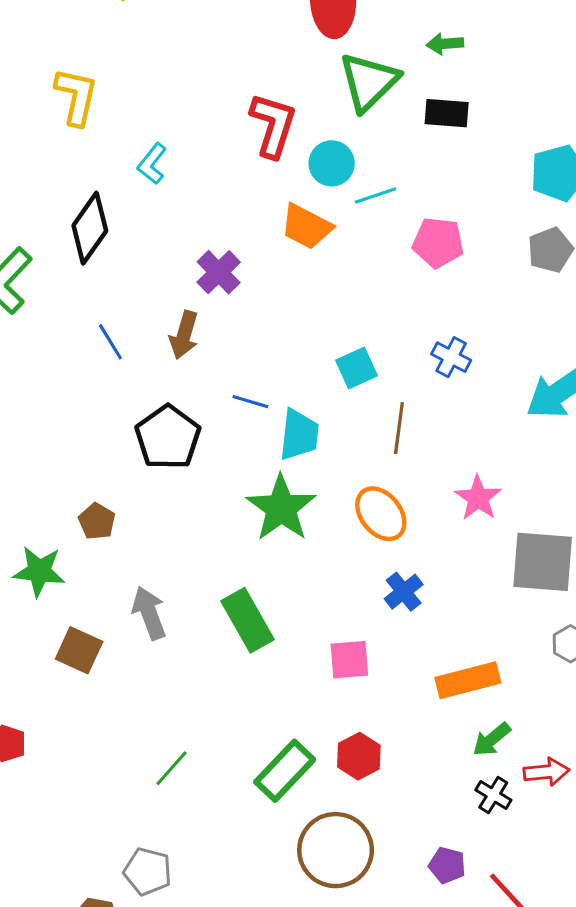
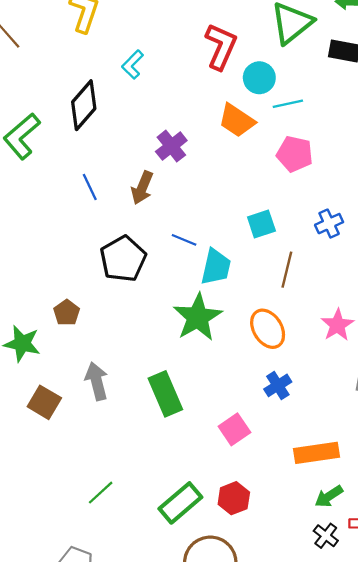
pink pentagon: (438, 243) -> (295, 154), moved
blue cross: (451, 357) -> (329, 224), turned 32
pink square: (349, 660) -> (234, 429), turned -36

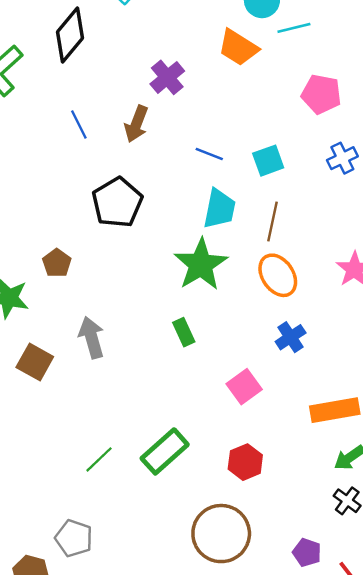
pink pentagon: (295, 154) -> (321, 94), moved
blue line: (184, 240) -> (209, 154), moved
brown line: (287, 270) -> (272, 222), moved
green rectangle: (165, 394) -> (184, 332), moved, size x0.6
green rectangle: (180, 503) -> (165, 451), moved

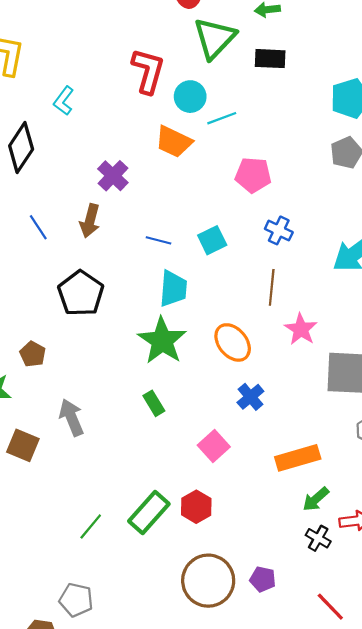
blue cross: (342, 158) -> (279, 230), turned -32
brown line: (272, 222) -> (272, 287), moved
red hexagon: (245, 462) -> (196, 507), moved
purple pentagon: (307, 552) -> (263, 579), moved

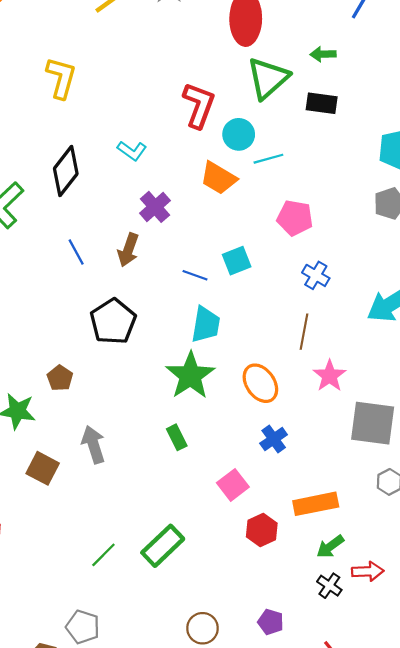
cyan L-shape: (64, 101) -> (132, 151), moved, turned -96
cyan square: (212, 240) -> (237, 261), moved
red hexagon: (196, 507) -> (262, 530), moved
brown circle: (208, 581) -> (203, 628), moved, size x0.6

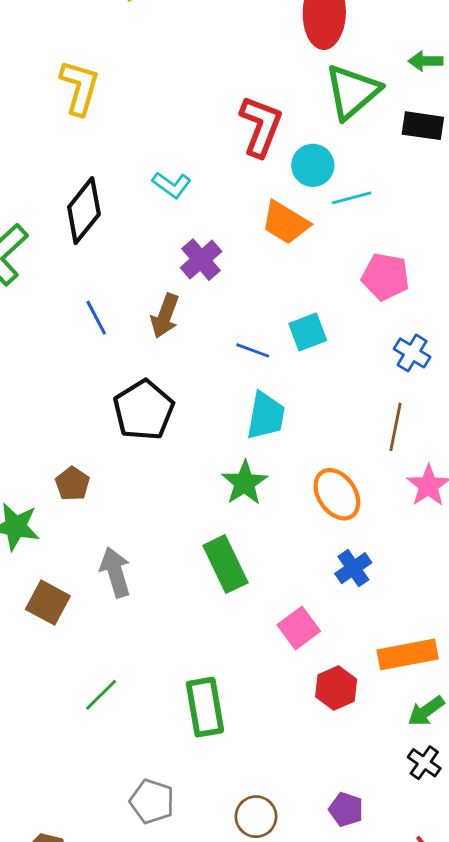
green star: (190, 376) -> (245, 483), size x0.7
green rectangle: (177, 437) -> (225, 564), size x1.6
green rectangle: (163, 546) -> (205, 707), turned -57
green line: (103, 555) -> (101, 695), moved
gray pentagon: (83, 627) -> (152, 801), moved

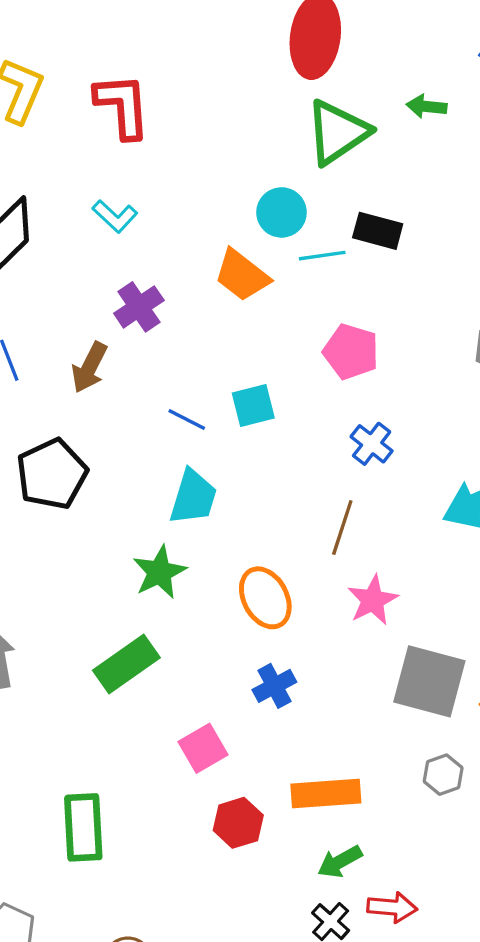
red L-shape: (261, 126) -> (122, 106), moved, turned -32
black rectangle: (423, 126) -> (378, 231), moved
green rectangle: (225, 564) -> (126, 664), turned 74

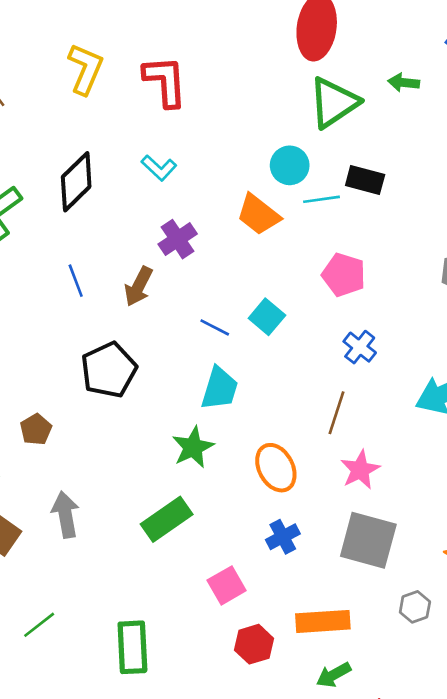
cyan square: (253, 405) -> (267, 317), turned -36
gray square: (429, 681) -> (368, 540), moved

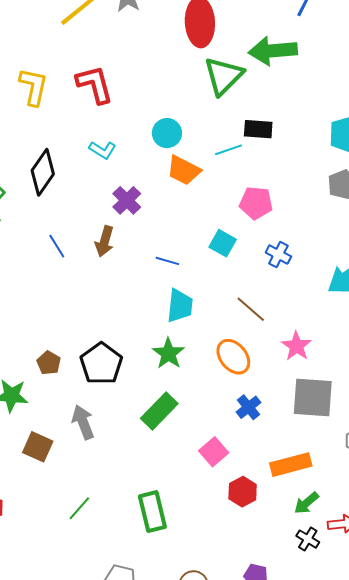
green arrow: (404, 83) -> (273, 51), size x2.0
cyan circle: (290, 165) -> (167, 133), moved
cyan square: (267, 317) -> (223, 243), moved
black pentagon: (109, 370) -> (101, 364), moved
brown line: (337, 413) -> (251, 309), moved, turned -56

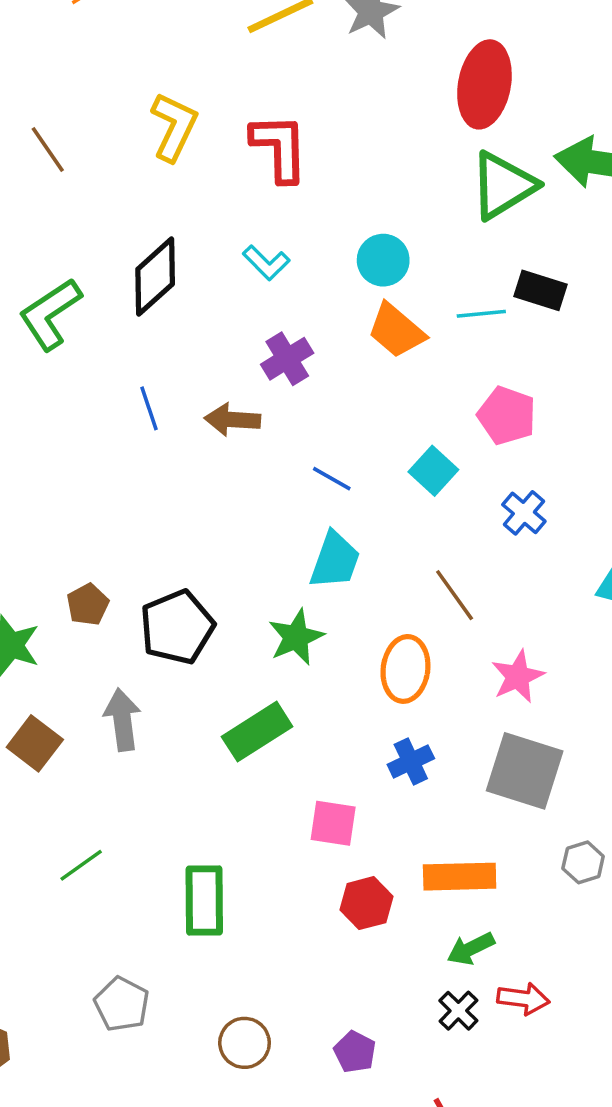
brown arrow: (105, 241) -> (232, 420), turned 64
orange ellipse: (233, 357) -> (405, 669), turned 33
pink square: (214, 452) -> (333, 823), turned 36

